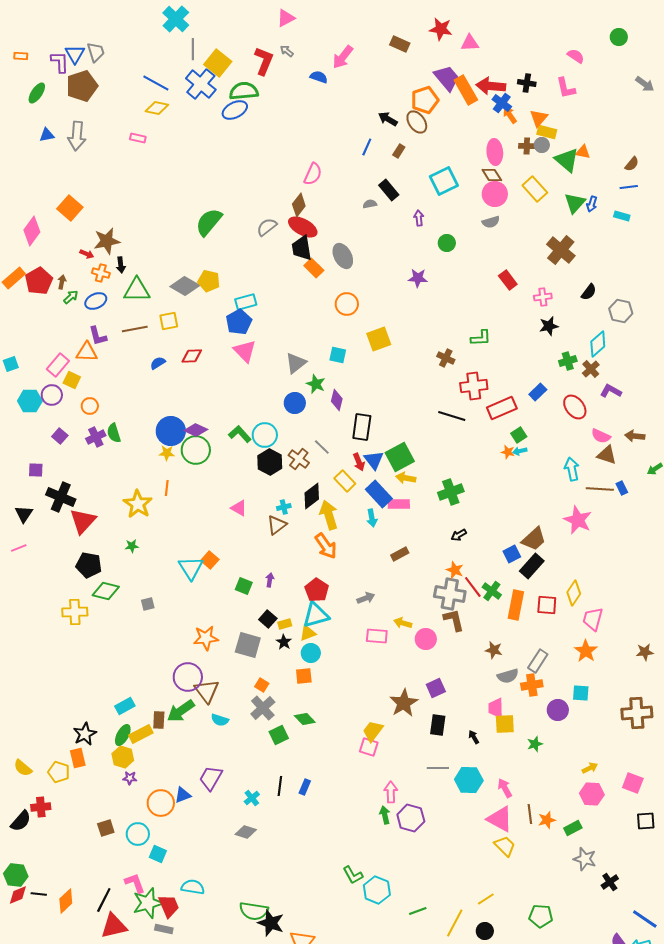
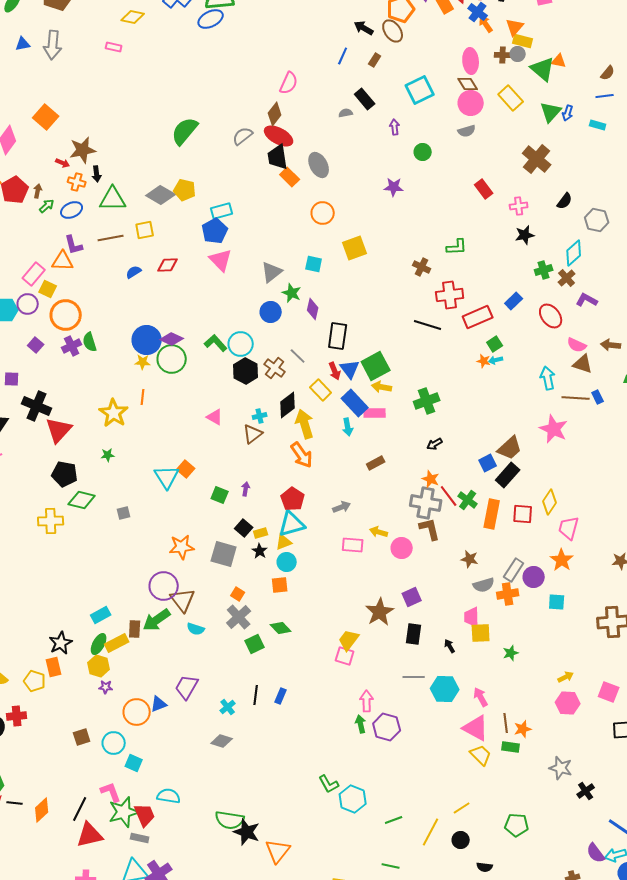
orange circle: (90, 406) -> (66, 315), size x1.8
purple circle: (558, 710) -> (534, 577), moved
green rectangle: (573, 828) -> (511, 747), moved, turned 36

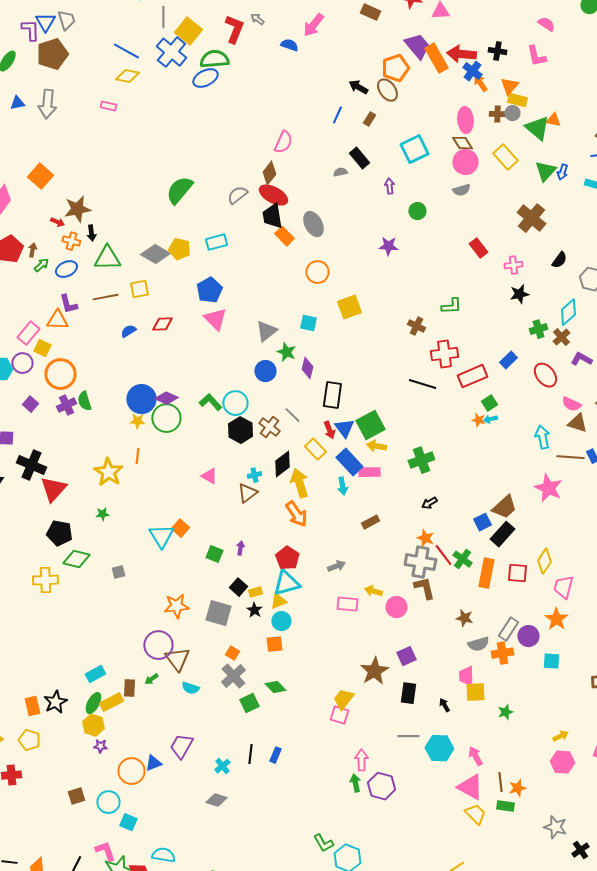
cyan rectangle: (222, 211) -> (216, 242), moved
green arrow: (157, 620) -> (151, 679), size x0.5
orange rectangle: (54, 667) -> (32, 706), moved

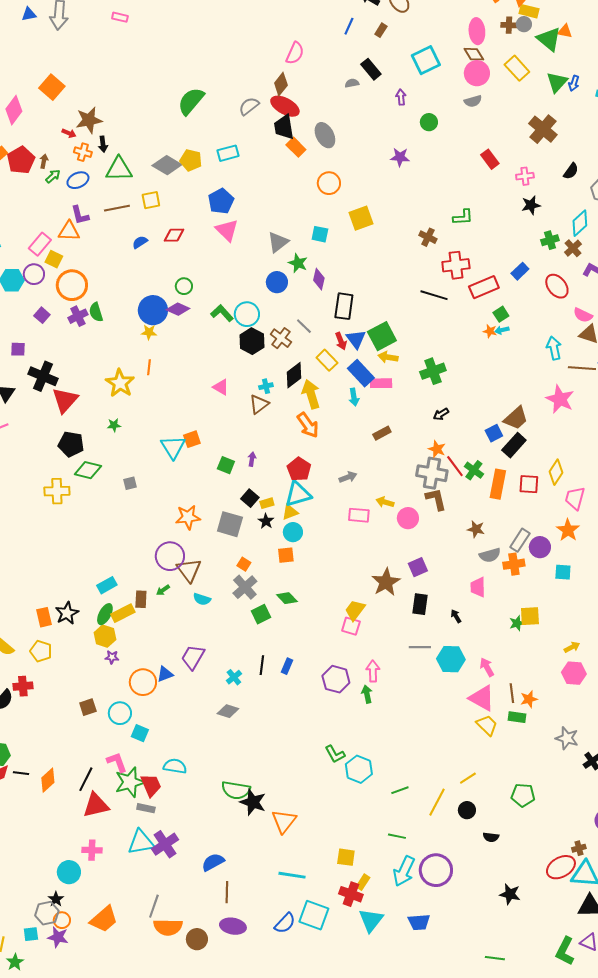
green circle: (166, 418) -> (184, 286), moved, size x0.6
orange square: (180, 528) -> (192, 439), turned 30
yellow square: (475, 692) -> (530, 616), moved
purple hexagon: (381, 786) -> (336, 679), moved

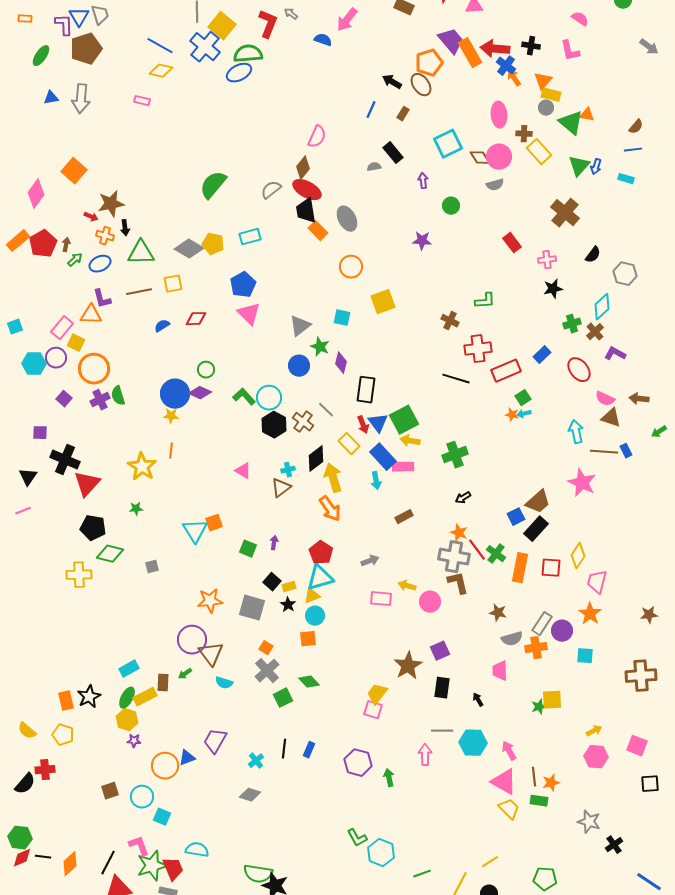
brown cross: (509, 25) -> (524, 134), moved
brown diamond: (474, 54) -> (480, 158), moved
pink arrow: (373, 671) -> (425, 755), moved

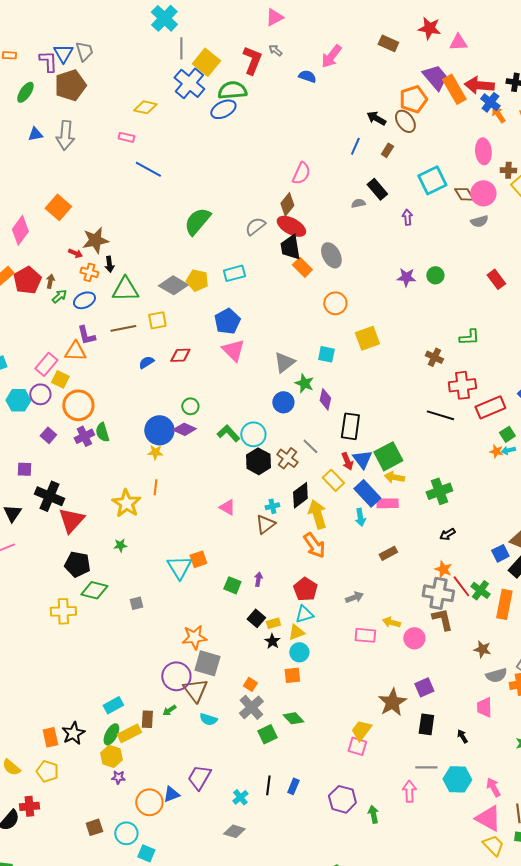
blue line: (160, 46) -> (148, 169), moved
green circle: (451, 206) -> (435, 275), moved
cyan triangle: (320, 578) -> (304, 614), size x0.7
gray square: (252, 608) -> (207, 663), moved

